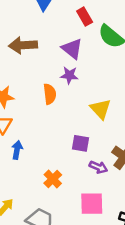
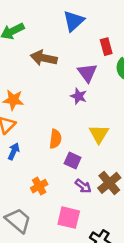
orange semicircle: (50, 94) -> (55, 139), moved

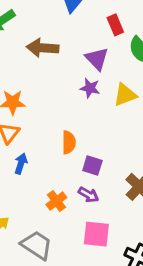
yellow triangle: (99, 134) -> (125, 95), moved, turned 45
purple arrow: (83, 186) -> (88, 195), moved

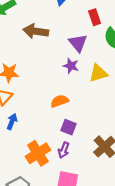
orange semicircle: (69, 142) -> (60, 101), moved, turned -114
purple arrow: (88, 195) -> (64, 150), turned 77
orange cross: (56, 201) -> (38, 153), size x1.5

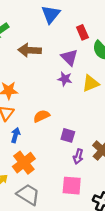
orange semicircle: (60, 101) -> (42, 116), moved
purple arrow: (64, 150) -> (78, 156), moved
orange cross: (38, 153) -> (24, 163), moved

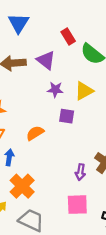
blue triangle: (51, 14) -> (19, 23), moved
purple triangle: (69, 57) -> (46, 60), moved
purple square: (68, 135) -> (67, 116), moved

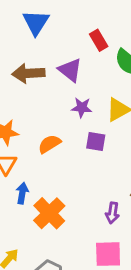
orange semicircle: (35, 133) -> (49, 144), moved
orange cross: (22, 186) -> (49, 213), moved

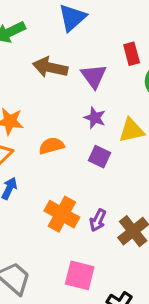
orange cross: (49, 213) -> (62, 214), moved, turned -32
purple arrow: (112, 213) -> (98, 220), moved

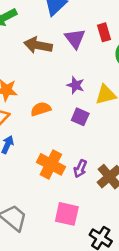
purple triangle: (94, 76) -> (75, 39), moved

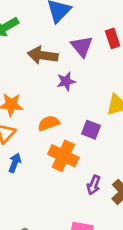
purple star: (76, 85) -> (66, 81), moved, turned -30
orange cross: (51, 164) -> (63, 156), moved

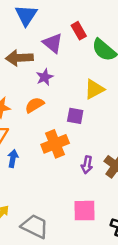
orange semicircle: (49, 123) -> (35, 105), moved
orange cross: (63, 156) -> (55, 144), turned -36

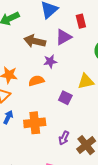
red rectangle: (79, 31) -> (81, 21), moved
purple triangle: (53, 43) -> (64, 37), turned 36
orange cross: (55, 144) -> (35, 123), moved

